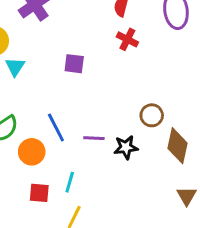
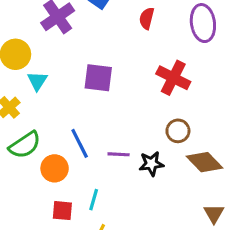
red cross: (127, 39) -> (173, 78), moved, size x1.5
purple square: (74, 64) -> (98, 78), size x1.4
brown diamond: (177, 146) -> (205, 162), turned -56

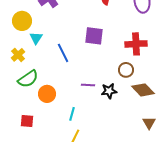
purple square: (98, 78) -> (94, 36), moved
red cross: (173, 78) -> (136, 44), moved, turned -30
blue line: (80, 143) -> (63, 53), moved
red square: (62, 211) -> (27, 121), moved

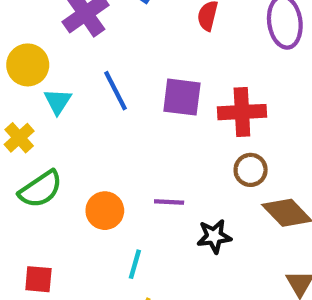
red cross: (136, 44) -> (242, 112), moved
blue line: (63, 53) -> (116, 91), moved
black star: (109, 91) -> (214, 236), moved
orange circle: (47, 94) -> (105, 211), moved

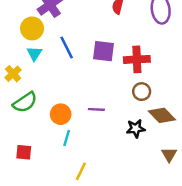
yellow circle: (28, 65) -> (32, 28), moved
black star: (214, 236) -> (136, 128), moved
cyan line: (135, 264) -> (67, 138), moved

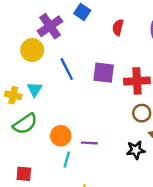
cyan triangle: (34, 53) -> (35, 89), moved
yellow cross: (13, 74) -> (13, 95), turned -35
purple line: (96, 109) -> (89, 143), moved

